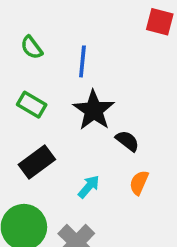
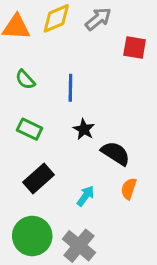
black star: (94, 110) -> (84, 129), size x0.6
black semicircle: (127, 141) -> (115, 153), size x1.4

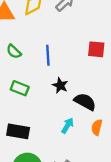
red square: (135, 47) -> (96, 49), moved
black rectangle: (39, 178) -> (18, 131), moved, turned 55
cyan arrow: (85, 196) -> (68, 125), moved

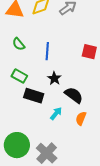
black rectangle: (18, 131) -> (34, 96), moved

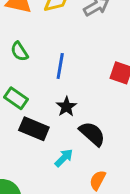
orange semicircle: (81, 118) -> (98, 180), moved

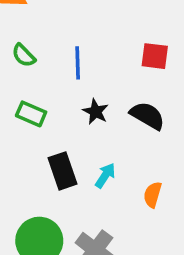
black rectangle: (34, 129) -> (62, 171), moved, turned 60
black semicircle: (92, 134) -> (147, 116), moved

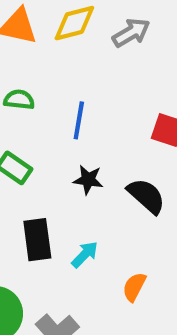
green semicircle: (24, 55) -> (19, 100), turned 130
black star: (96, 112) -> (88, 180), turned -30

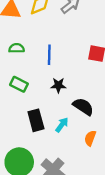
black semicircle: (146, 196) -> (83, 107), moved

